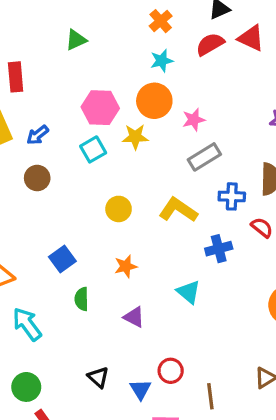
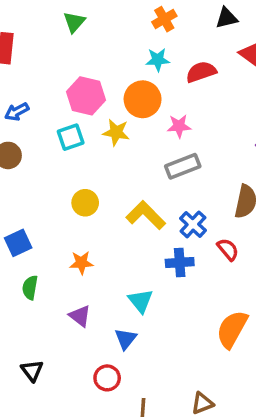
green triangle: (76, 40) -> (74, 22), turned -35
red semicircle: (210, 44) -> (201, 72), moved
blue cross: (232, 196) -> (193, 224), moved, turned 30
blue triangle: (140, 389) -> (126, 339), moved

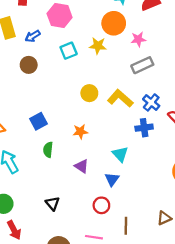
pink hexagon: (86, 96) -> (60, 15), moved
yellow circle: (85, 203) -> (89, 93), moved

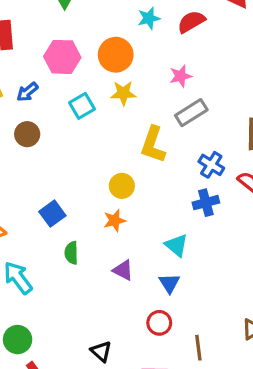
orange circle: (114, 23) -> (116, 55), moved
yellow circle: (89, 93) -> (122, 186), moved
yellow L-shape: (120, 98) -> (153, 145), moved, turned -105
black triangle: (53, 203) -> (101, 351), moved

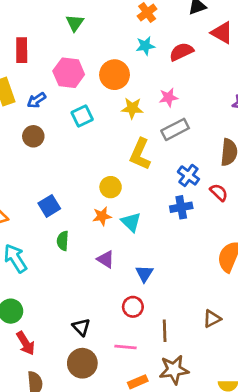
yellow star: (123, 93) -> (132, 108), moved
cyan triangle: (176, 245) -> (131, 222), moved

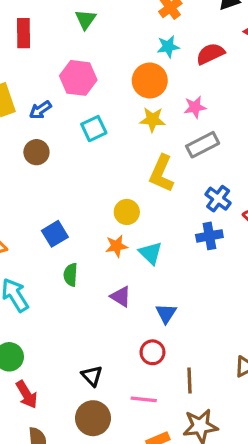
red rectangle: (22, 50) -> (24, 33), moved
orange circle: (115, 75) -> (150, 81), moved

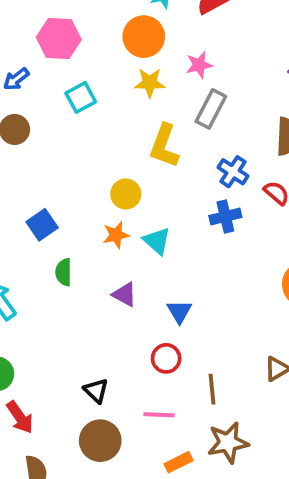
gray rectangle: (203, 145) -> (211, 109), turned -32

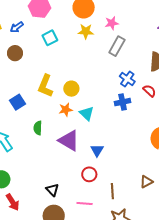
yellow L-shape: (164, 146) -> (45, 86), moved
blue square: (42, 225) -> (18, 102), moved
purple triangle: (125, 295) -> (69, 141), size x1.6

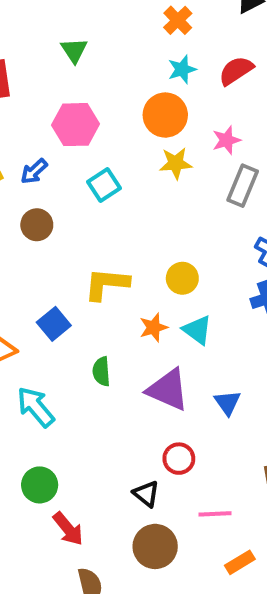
yellow L-shape: (45, 86) -> (107, 284), turned 80
yellow circle: (71, 89) -> (182, 278), moved
red circle: (89, 174) -> (179, 459), moved

